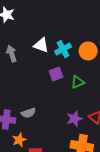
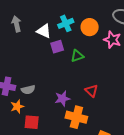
white triangle: (41, 45) -> (44, 31), moved
gray semicircle: (28, 113) -> (28, 90), moved
purple star: (74, 119) -> (62, 99), moved

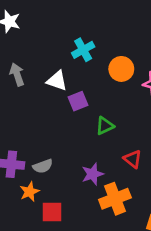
cyan cross: (66, 23) -> (83, 50), moved
green triangle: (77, 56) -> (105, 126), moved
orange cross: (76, 117) -> (115, 199), turned -30

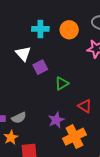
cyan cross: (83, 50) -> (40, 29), turned 35
orange circle: (121, 69) -> (69, 30), moved
white triangle: (57, 81) -> (23, 54), turned 35

